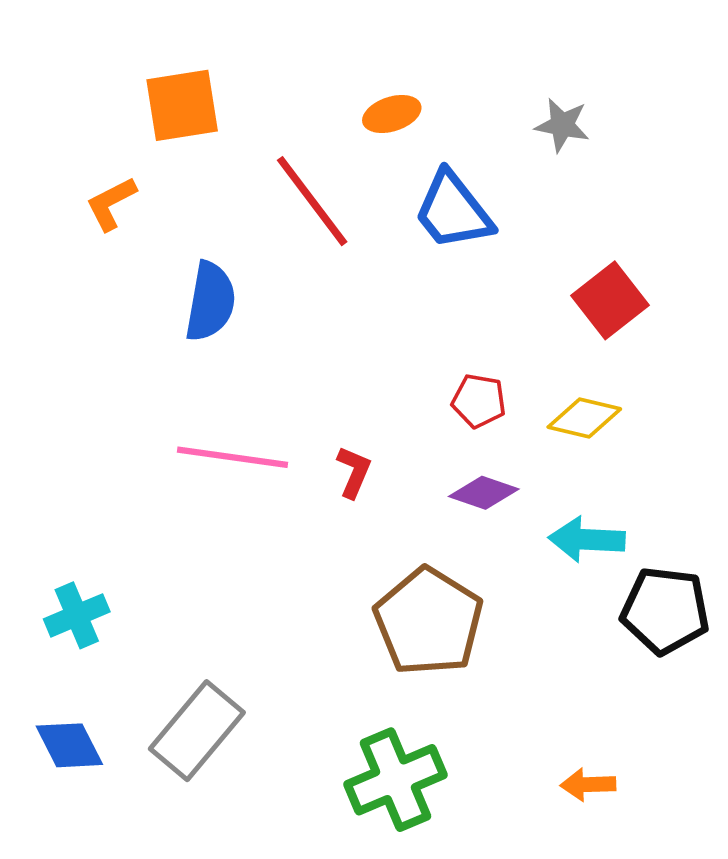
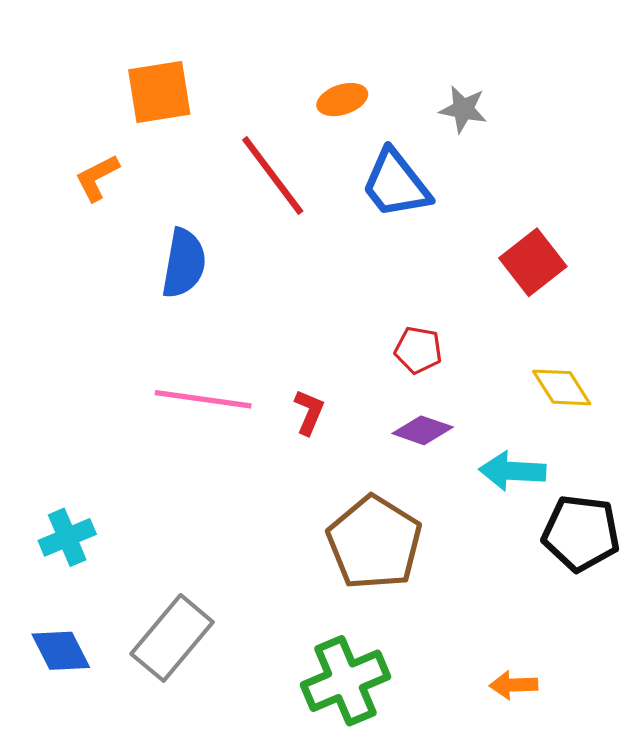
gray star: (562, 125) -> (463, 109), moved
yellow diamond: (584, 418) -> (562, 387), moved, turned 44

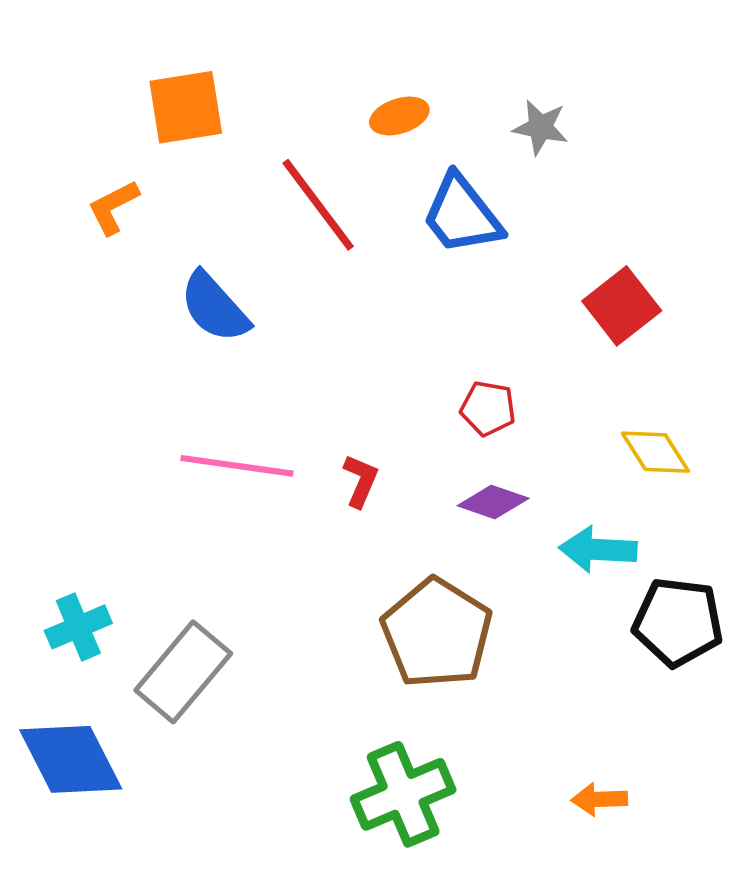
blue semicircle: (184, 263) -> (214, 307), turned 128
gray rectangle: (172, 638) -> (183, 672), moved
blue diamond: (61, 651) -> (71, 759), size x1.5

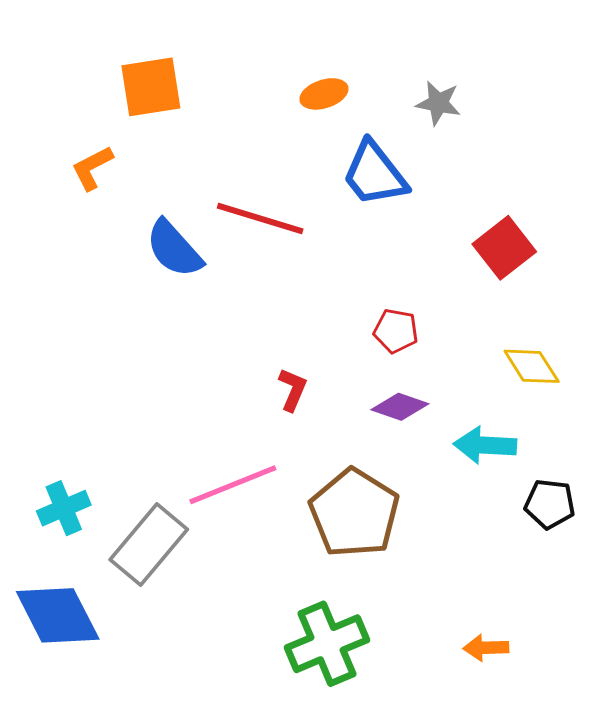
red line: (318, 205) -> (260, 218), moved, turned -36
pink line: (237, 466) -> (233, 485), moved, turned -30
black pentagon: (678, 622) -> (550, 504), size x0.7

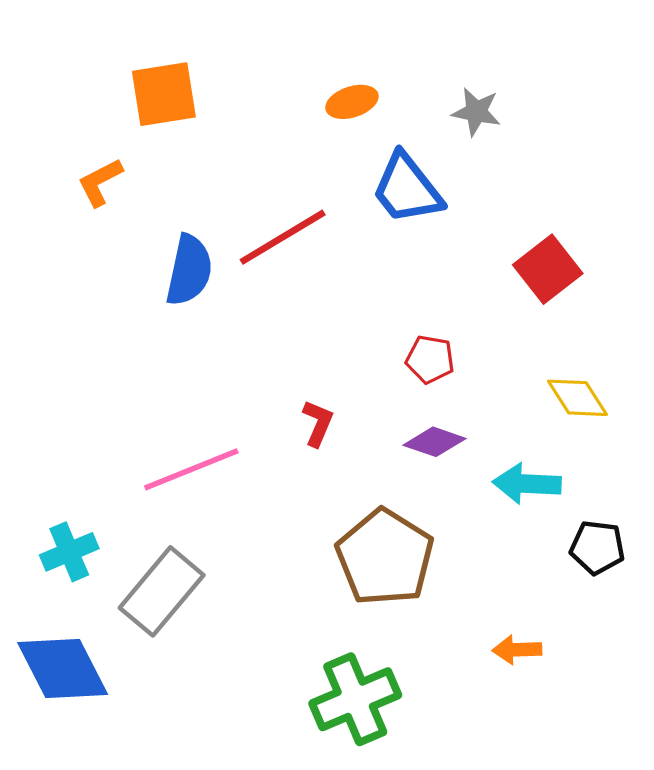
red line: (260, 218) -> (283, 237), turned -48
blue semicircle: (174, 249) -> (189, 270), turned -126
pink line: (233, 485) -> (191, 469), moved
orange arrow: (486, 648) -> (517, 650), moved

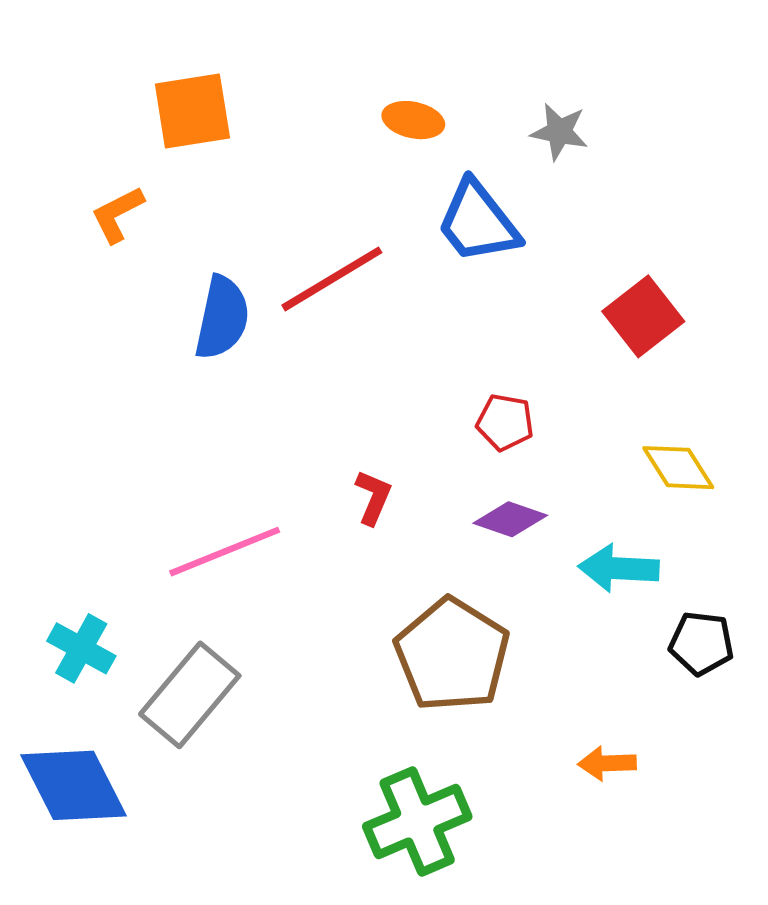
orange ellipse: (352, 102) -> (413, 120), turned 30
cyan cross: (69, 552) -> (81, 648), turned -38

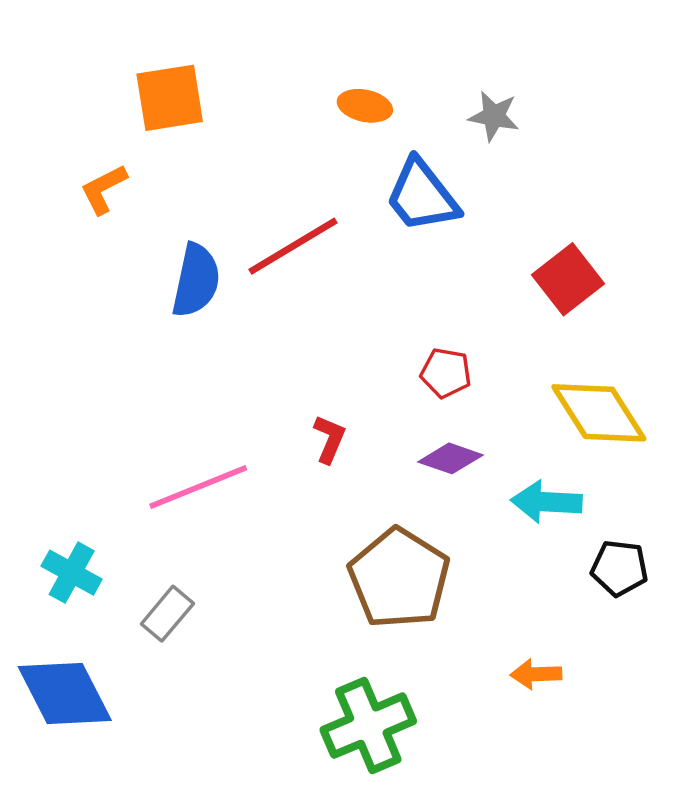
yellow diamond: (678, 468) -> (599, 413), size x1.5
gray rectangle: (190, 695) -> (167, 614), size x0.6

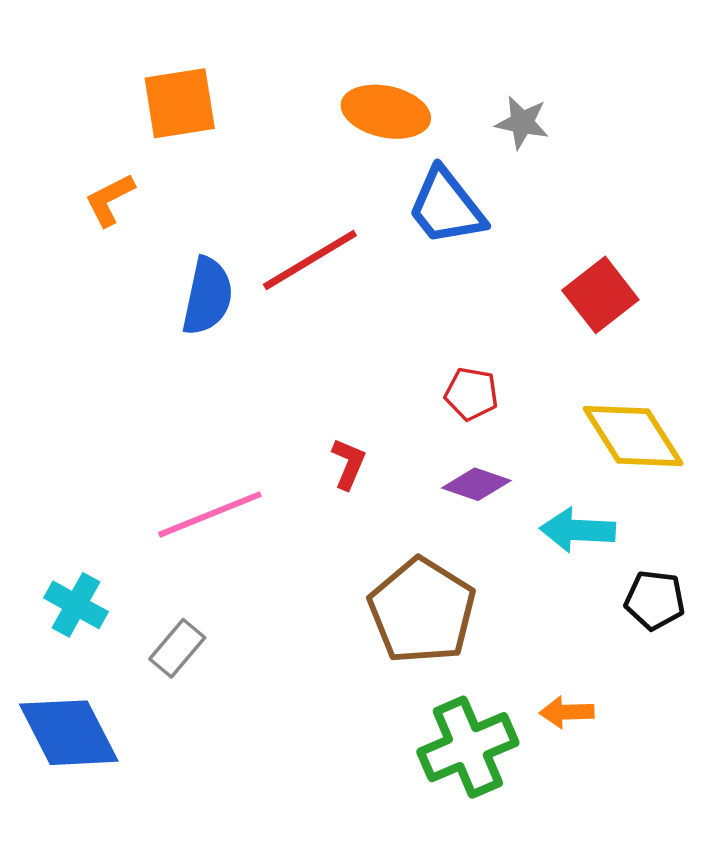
orange ellipse: (365, 106) -> (386, 112), size x1.5
green cross: (368, 726) -> (468, 747), moved

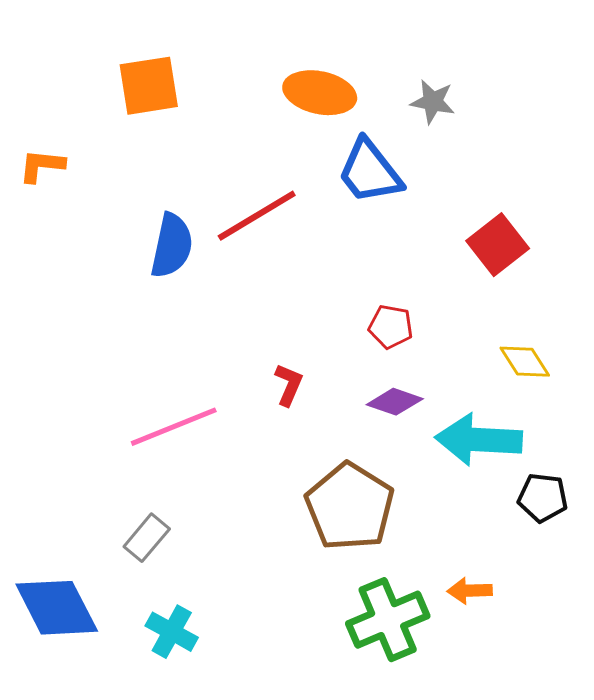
orange L-shape: (110, 200) -> (42, 166), moved, turned 33
yellow diamond: (633, 436) -> (525, 362), size x0.6
cyan arrow: (578, 530) -> (479, 440), size x1.4
cyan cross: (76, 605) -> (172, 632), moved

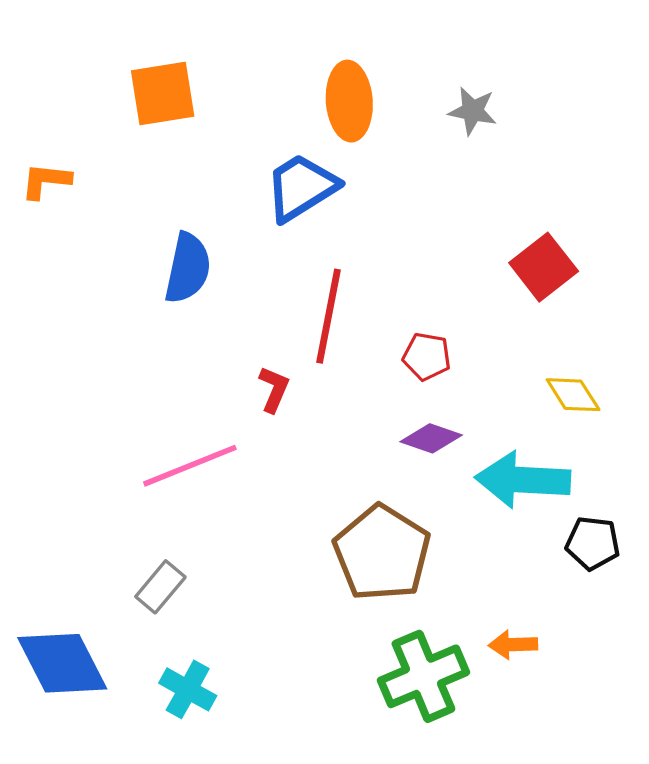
orange ellipse: (320, 93) -> (349, 101), turned 74
blue trapezoid: (370, 172) -> (301, 187), moved, turned 96
red line: (257, 216) -> (329, 316), moved, turned -48
red L-shape: (289, 385) -> (274, 389), moved

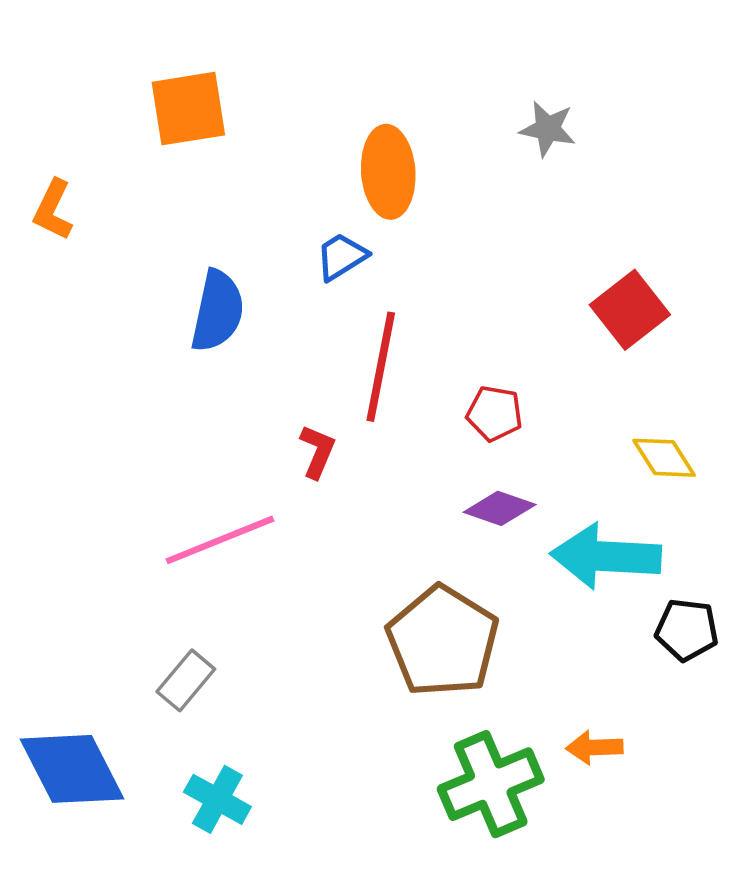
orange ellipse: (349, 101) -> (388, 172), moved
orange L-shape: (46, 181) -> (53, 210), turned -70
blue trapezoid: (301, 187) -> (341, 257), moved, size x0.6

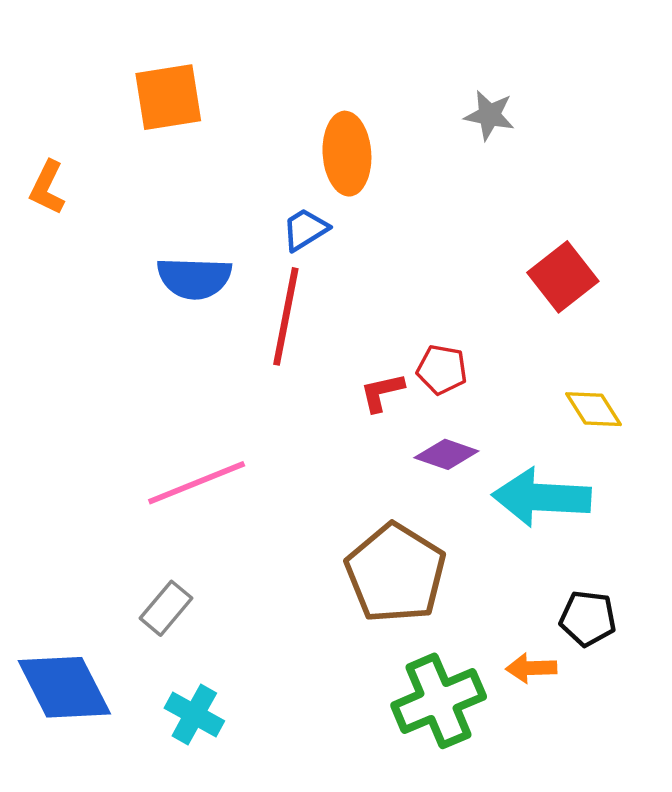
blue semicircle: (217, 311) -> (194, 278), turned 80
red line: (381, 367) -> (286, 316), moved
red L-shape: (317, 451) -> (382, 392), moved, turned -126
black pentagon: (687, 630) -> (588, 618), moved

